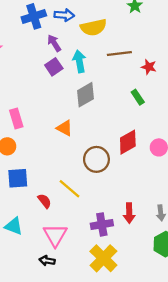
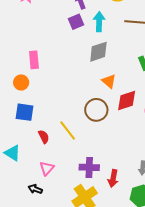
orange triangle: (64, 128) -> (109, 81), moved
red arrow: (129, 213) -> (113, 178), moved
pink triangle: (55, 235) -> (47, 168), size x0.7

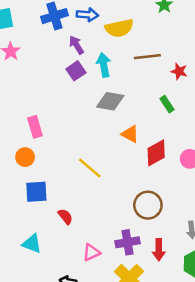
gray diamond: (98, 52) -> (110, 101), turned 40
brown circle: (96, 110) -> (148, 205), moved
yellow line: (68, 131) -> (90, 168), moved
pink triangle: (47, 168) -> (91, 253), moved, turned 35

